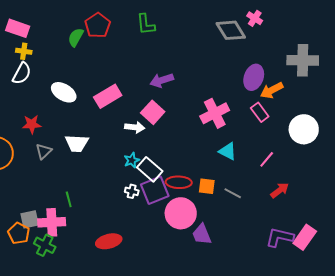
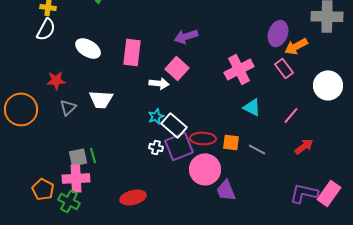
pink rectangle: (108, 96) -> (132, 52), turned -52
gray square: (30, 219) -> (78, 157), moved

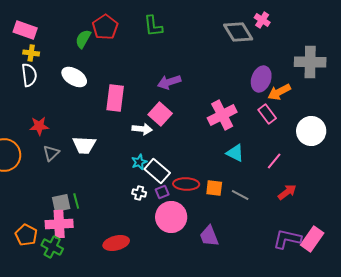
white semicircle: (46, 29) -> (29, 75), turned -35
white ellipse: (88, 48) -> (74, 77), moved
purple square: (179, 146) -> (162, 192), size x0.5
pink circle: (205, 169) -> (171, 217), moved

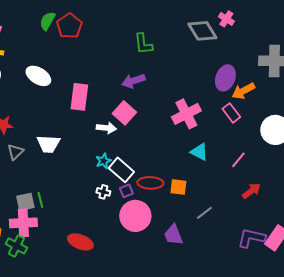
green L-shape: (153, 26) -> (143, 44), moved
green semicircle: (83, 39) -> (47, 21), moved
gray line: (240, 195) -> (204, 213), moved, turned -66
red ellipse: (116, 243) -> (80, 242), turned 35

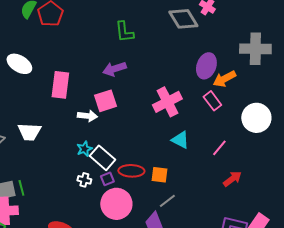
pink square: (124, 113) -> (105, 101), turned 30
gray line: (204, 213) -> (167, 201), moved

